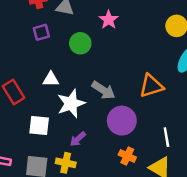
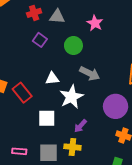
purple square: (41, 32) -> (40, 40), turned -32
gray arrow: (103, 90) -> (90, 73), moved

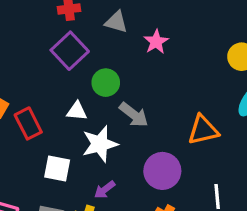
gray triangle: (57, 17) -> (116, 22), moved
purple square: (40, 40) -> (70, 51), size x1.6
green circle: (73, 46) -> (106, 83), moved

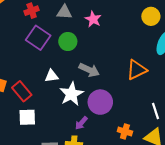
green circle: (106, 83) -> (68, 41), moved
white square: (57, 169) -> (27, 117), moved
purple circle: (162, 171) -> (100, 102), moved

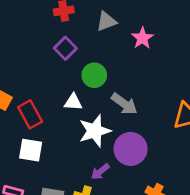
gray triangle: (64, 12) -> (106, 21), turned -35
purple square: (38, 38) -> (65, 48), size x0.7
green circle: (68, 41) -> (94, 75), moved

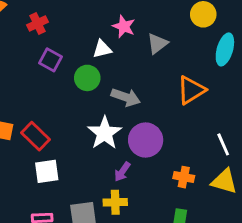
gray triangle: (106, 21) -> (157, 44), moved
white triangle: (73, 102) -> (102, 49), moved

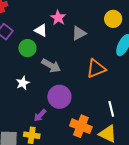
white triangle: (102, 49) -> (41, 30), turned 32
white star: (105, 133) -> (23, 83), moved, size x0.6
orange cross: (184, 177) -> (81, 126), size x1.5

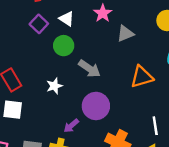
white triangle: (41, 30) -> (67, 19), moved

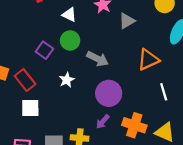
purple square: (39, 24) -> (44, 50), moved
purple arrow: (71, 126) -> (103, 122), moved
white line: (155, 126) -> (164, 92), moved

